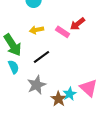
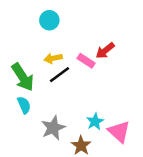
black line: (42, 57) -> (59, 75), moved
cyan star: (70, 94) -> (95, 121), moved

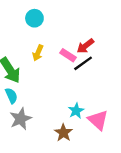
yellow arrow: (53, 58) -> (38, 53), turned -56
black line: (59, 75) -> (83, 63), moved
gray star: (53, 128) -> (21, 119), moved

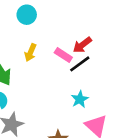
cyan star: (76, 111) -> (80, 99), moved

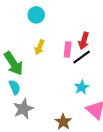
red arrow: (82, 45) -> (84, 41), turned -35
pink rectangle: (63, 55) -> (68, 49), turned 64

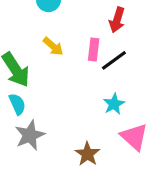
red arrow: (84, 41) -> (117, 20), moved
yellow arrow: (39, 47) -> (53, 46), turned -72

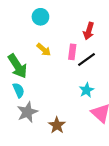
brown star: (87, 154) -> (57, 125), moved

